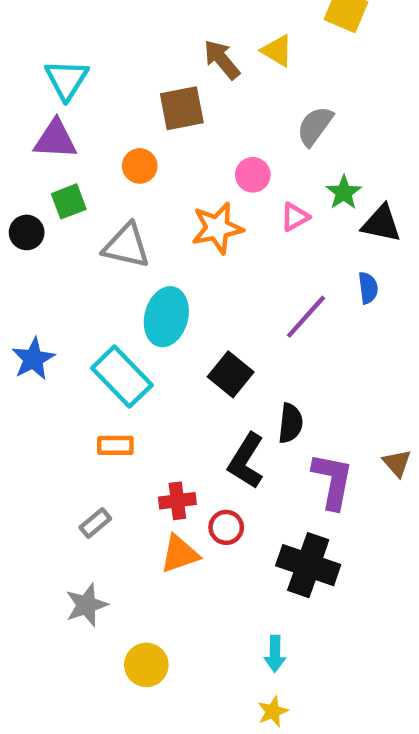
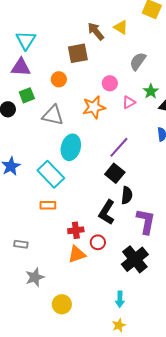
purple line: (306, 317) -> (119, 147), moved
black square: (231, 374) -> (115, 173), moved
gray rectangle: (95, 523) -> (21, 244), moved, turned 48
black cross: (308, 565) -> (135, 259), turned 32

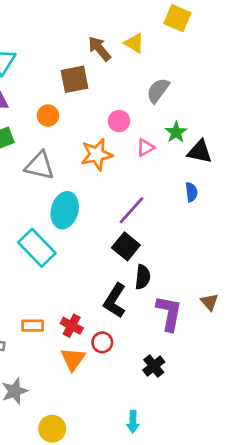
orange rectangle: (48, 205) -> (33, 326), moved
red cross: (76, 230) -> (72, 326), turned 35
orange triangle: (77, 254) -> (73, 359), turned -36
black cross: (135, 259) -> (154, 366), size x0.6

